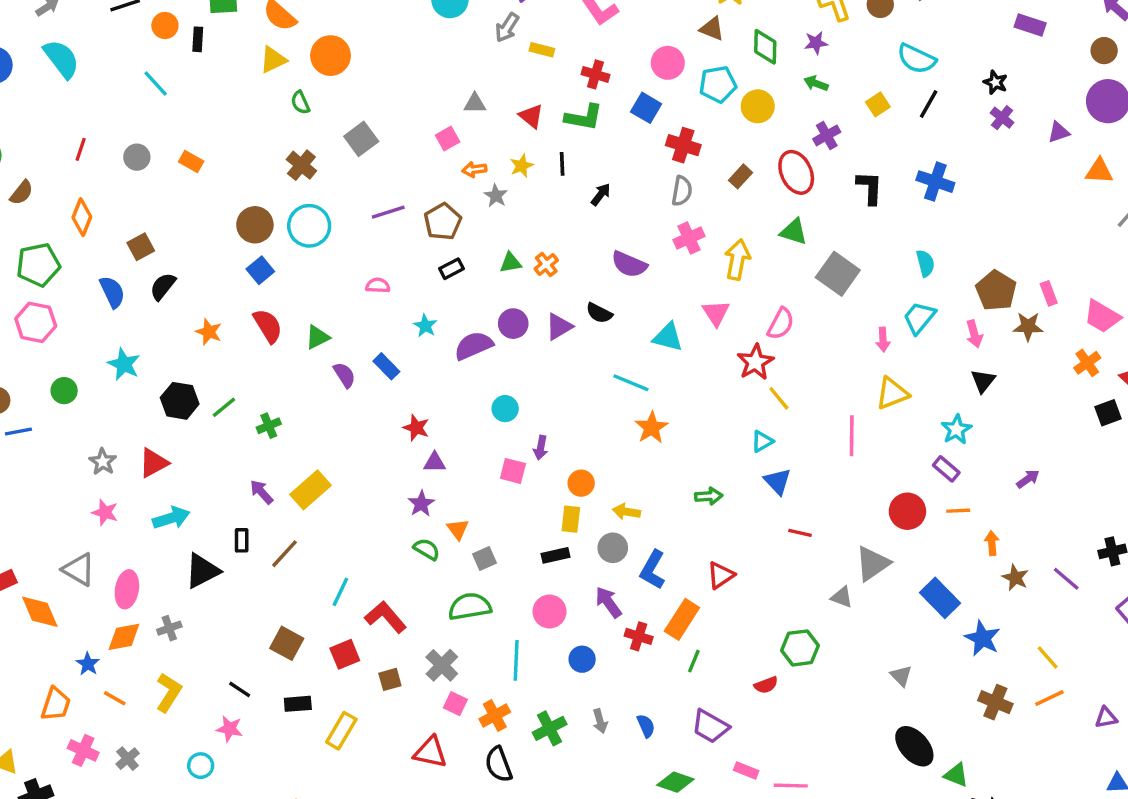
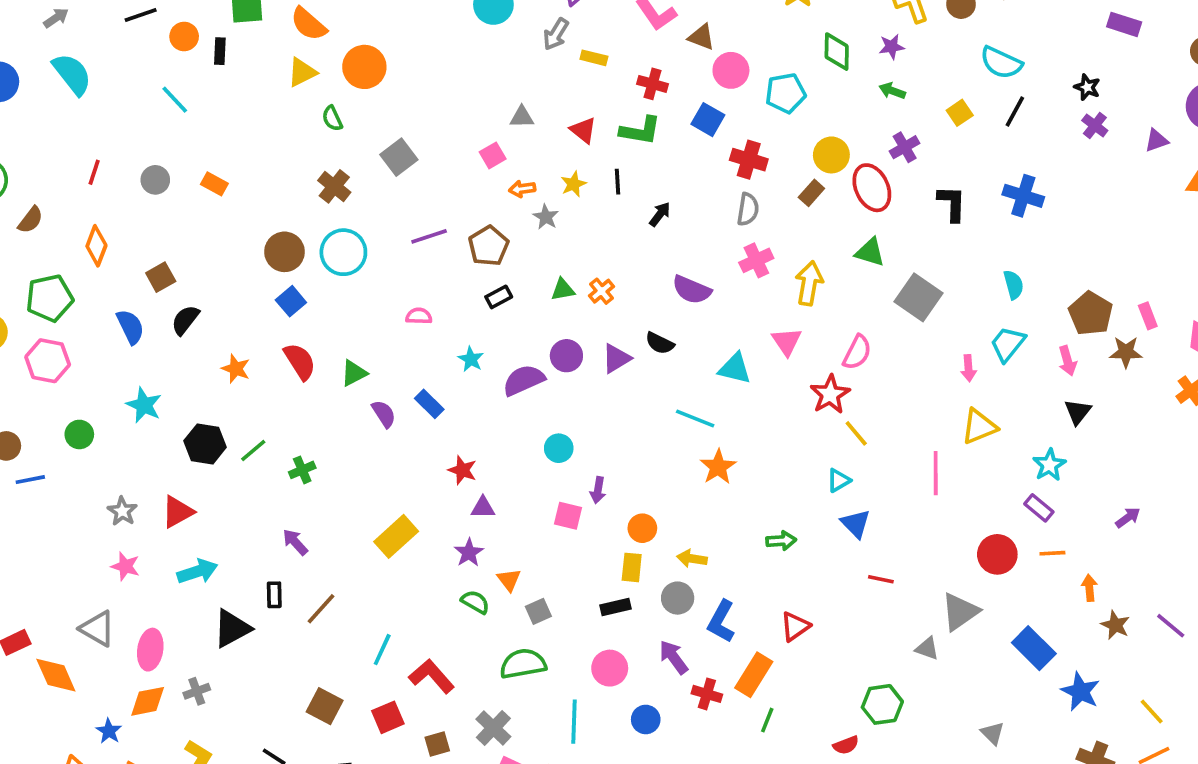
brown triangle: (712, 29) -> (701, 37), moved
yellow circle: (758, 106) -> (831, 155), moved
yellow rectangle: (311, 490) -> (396, 536), moved

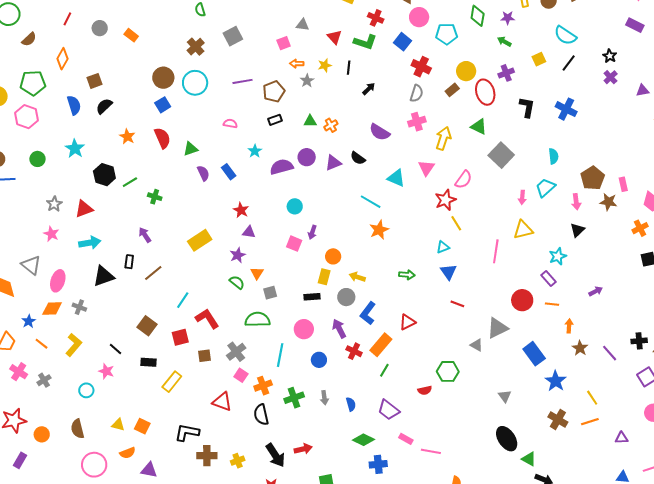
green cross: (302, 470) -> (155, 197), turned 32
gray cross: (197, 691) -> (79, 307), turned 32

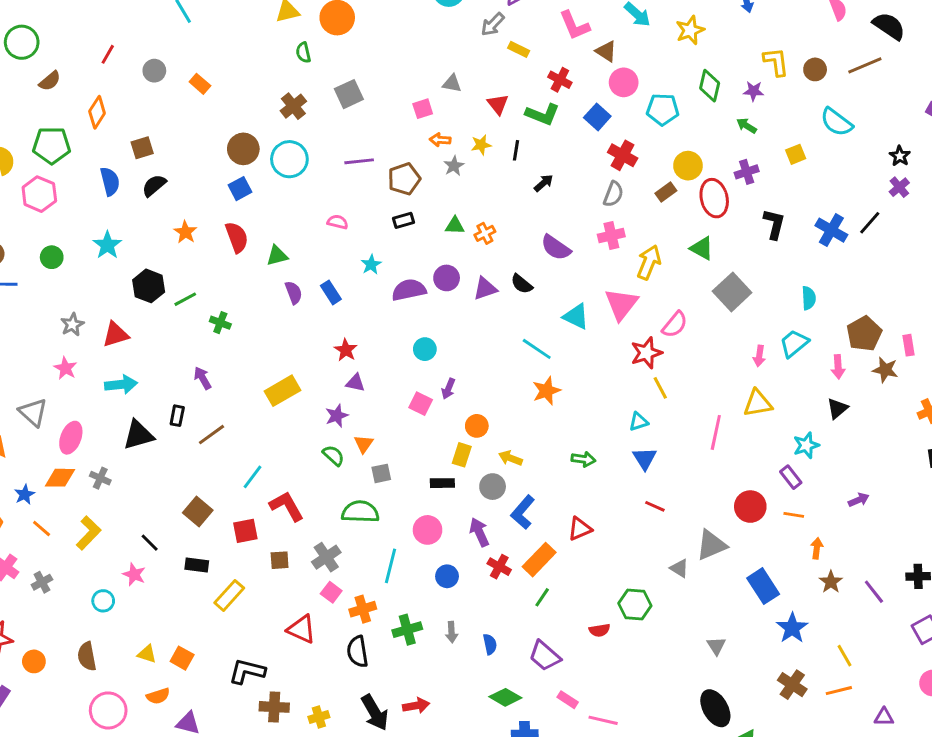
black line: (569, 63) -> (870, 223), moved
pink triangle: (426, 168) -> (621, 304), size x1.4

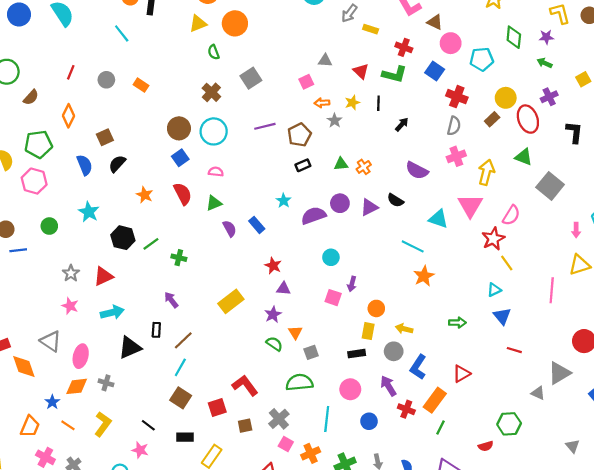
pink semicircle: (338, 222) -> (216, 172), moved
cyan line: (253, 477) -> (180, 367), moved

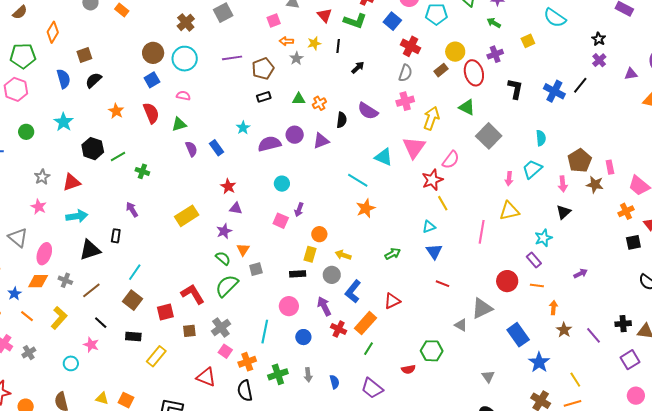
black semicircle: (395, 200) -> (342, 120), moved, turned -119
green arrow: (457, 323) -> (393, 254), turned -35
brown line: (183, 340) -> (91, 290), moved
green semicircle: (299, 382) -> (227, 286), moved, turned -45

